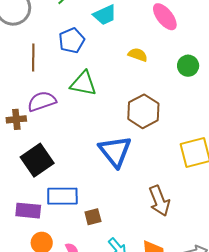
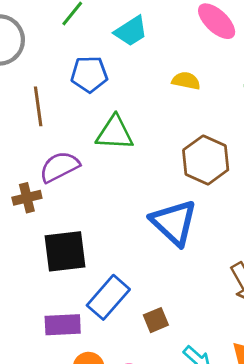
blue pentagon: (72, 40) -> (89, 74), turned 30
black square: (37, 160) -> (65, 251), turned 36
blue rectangle: (62, 196) -> (108, 297), turned -40

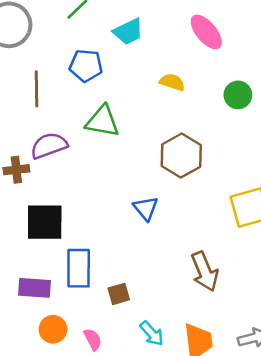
blue triangle: (174, 223) -> (146, 208), size x0.6
blue rectangle: (108, 297) -> (79, 268), turned -48

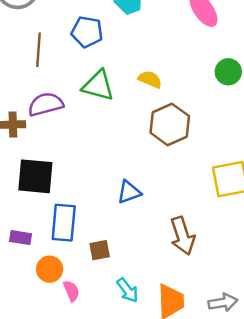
yellow semicircle: (172, 82) -> (150, 79), moved
blue triangle: (146, 208) -> (129, 192), moved, turned 45
purple rectangle: (34, 288) -> (20, 238), size x0.7
orange circle: (53, 329) -> (50, 269), moved

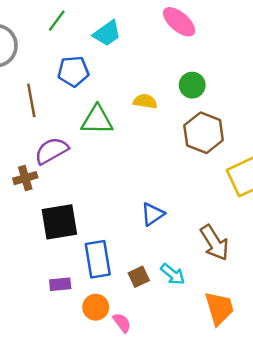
green circle: (228, 72) -> (192, 85), moved
brown hexagon: (170, 124) -> (204, 133), moved
cyan arrow: (127, 290) -> (173, 274), moved

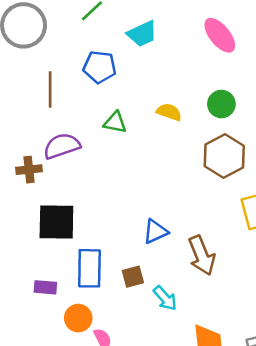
green triangle: (97, 120) -> (115, 122), size x0.7
brown arrow: (214, 243) -> (202, 255), moved
brown square: (139, 277) -> (133, 277), moved

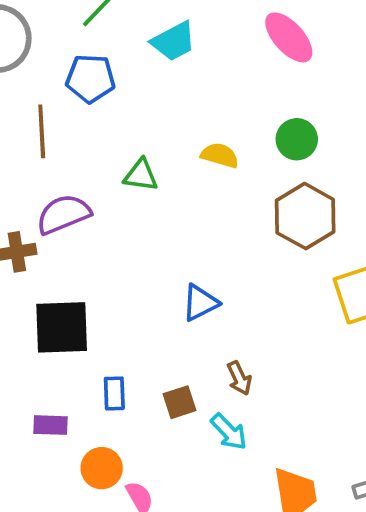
blue pentagon: (100, 67) -> (91, 78), moved
blue triangle: (155, 232) -> (200, 303), moved
brown arrow: (202, 255) -> (239, 378), moved, size x0.6
blue rectangle: (89, 268) -> (114, 393), size x0.6

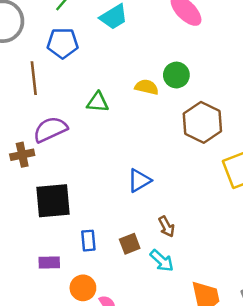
green circle: (297, 139) -> (176, 75), moved

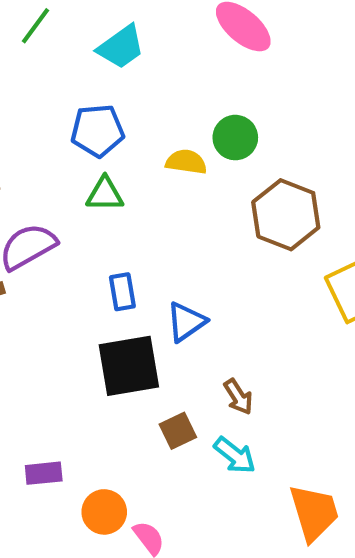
blue pentagon: (63, 43) -> (97, 131), moved
black square: (53, 201) -> (129, 366), moved
blue rectangle: (88, 241) -> (122, 292), moved

